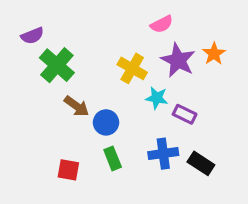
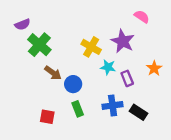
pink semicircle: (162, 24) -> (142, 17), moved, turned -119
orange star: (214, 54) -> (154, 68), moved
purple rectangle: (185, 114) -> (127, 78), turned 42

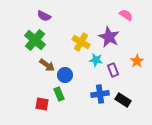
purple semicircle: (22, 24) -> (44, 16), moved, turned 48
green rectangle: (78, 109) -> (59, 94), moved

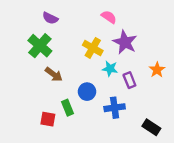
pink semicircle: (126, 15) -> (109, 17), moved
blue circle: (65, 75) -> (87, 92), moved
black rectangle: (123, 100) -> (151, 127), moved

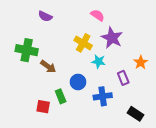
green cross: (40, 46) -> (27, 50), moved, turned -30
purple rectangle: (129, 80) -> (123, 78), moved

